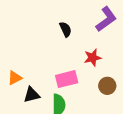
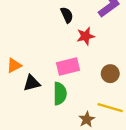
red star: (93, 58) -> (86, 36), moved

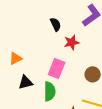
orange triangle: (14, 65) -> (16, 58), moved
pink rectangle: (68, 67) -> (57, 68), turned -54

